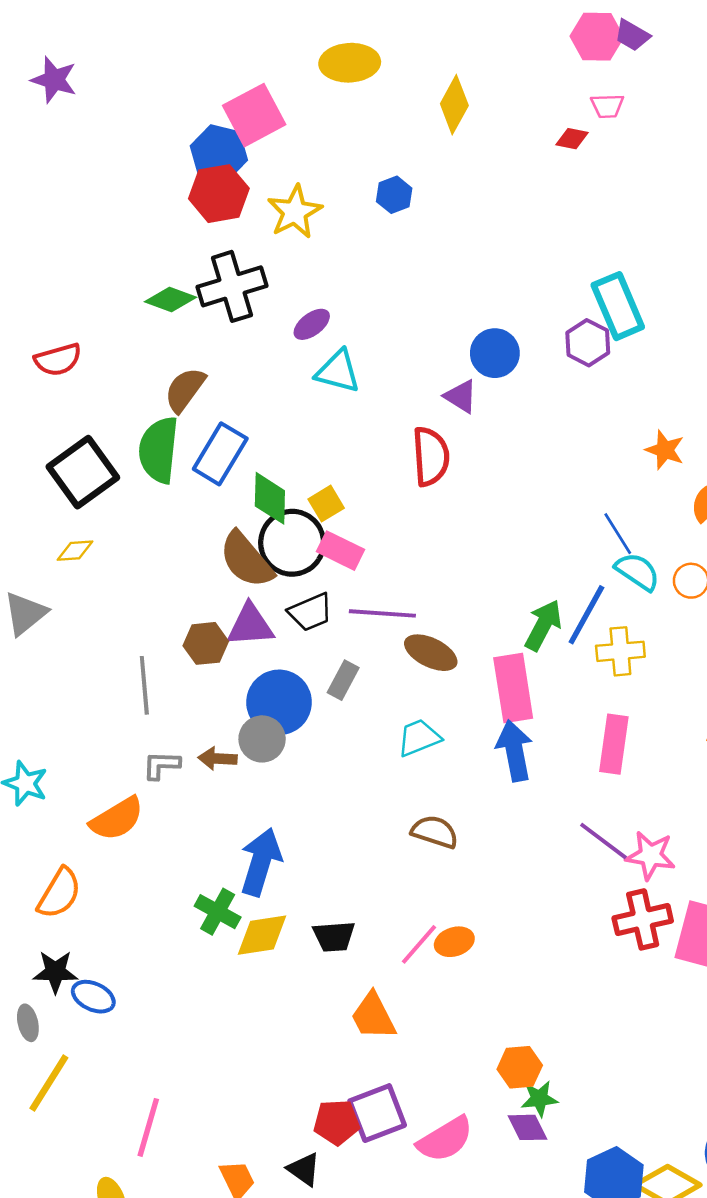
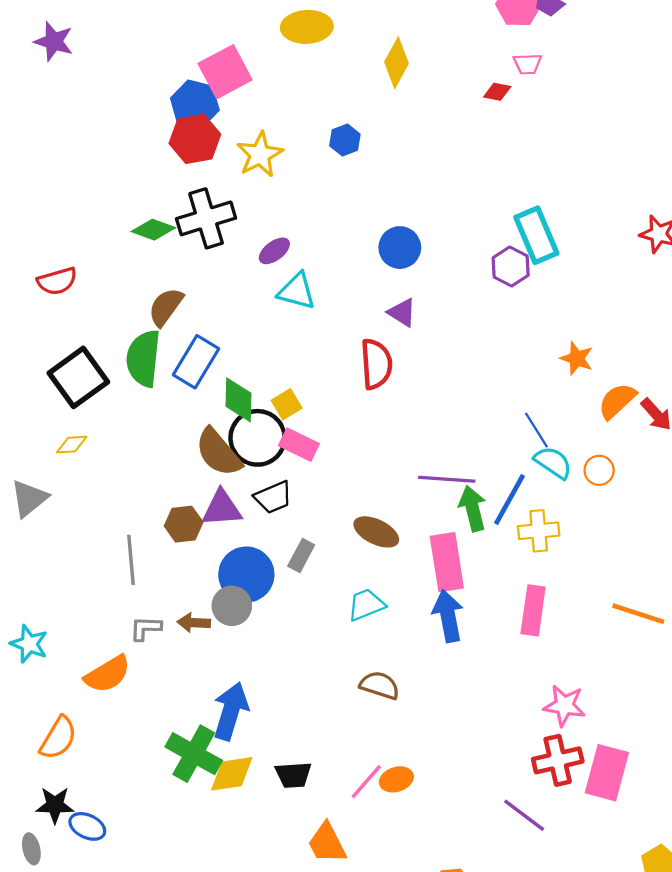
blue circle: (495, 353) -> (400, 248), moved
purple line: (382, 613) -> (447, 479), moved
green arrow: (543, 625) -> (473, 508), turned -42
purple line: (603, 841) -> (524, 815), moved
green cross: (218, 912) -> (194, 754), size x1.4

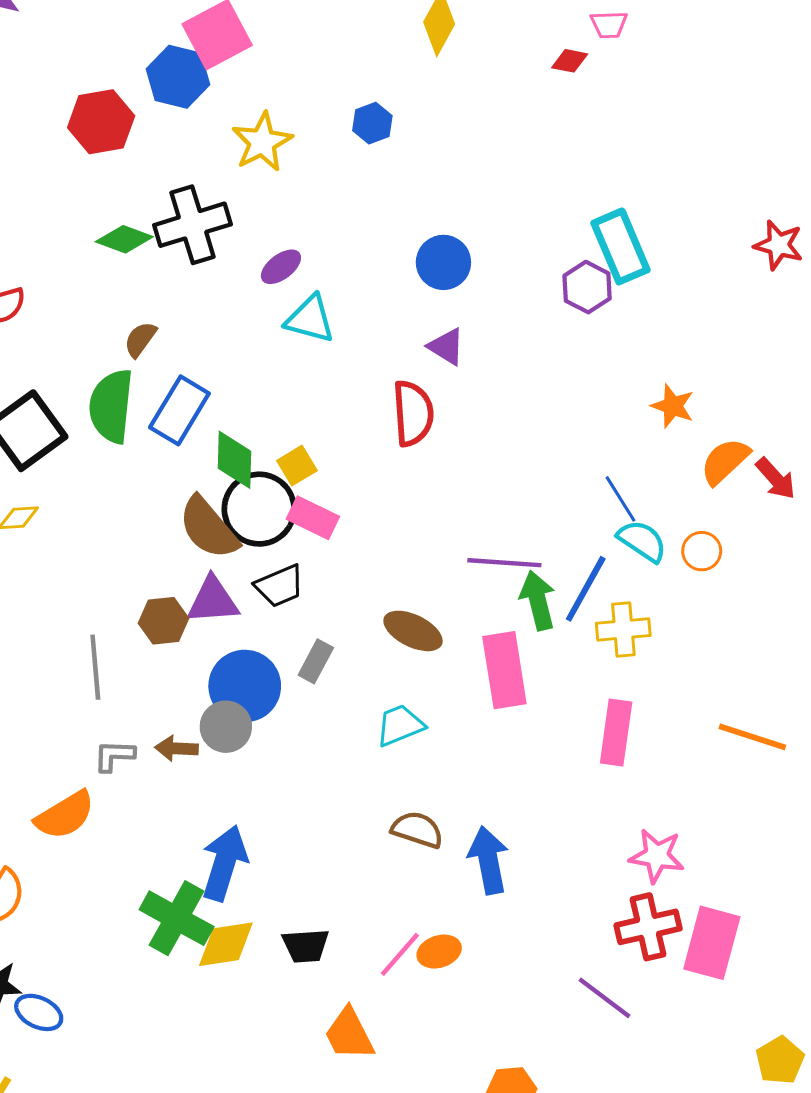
red hexagon: (195, 139) -> (101, 122), moved
brown semicircle: (166, 307) -> (140, 339), size x0.7
blue arrow: (448, 616) -> (488, 860), moved

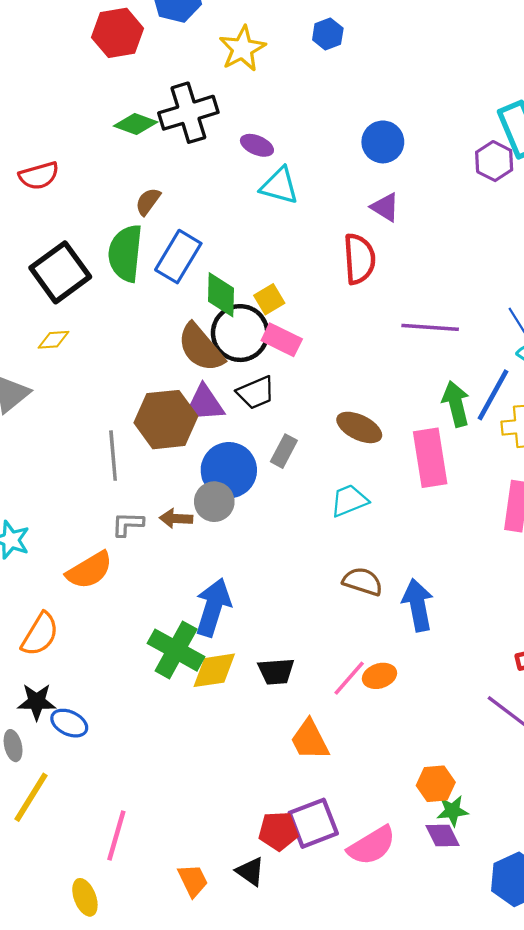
purple ellipse: (281, 267) -> (257, 145), turned 60
purple line: (504, 563) -> (430, 327), moved
brown hexagon: (163, 621) -> (166, 420), size x1.6

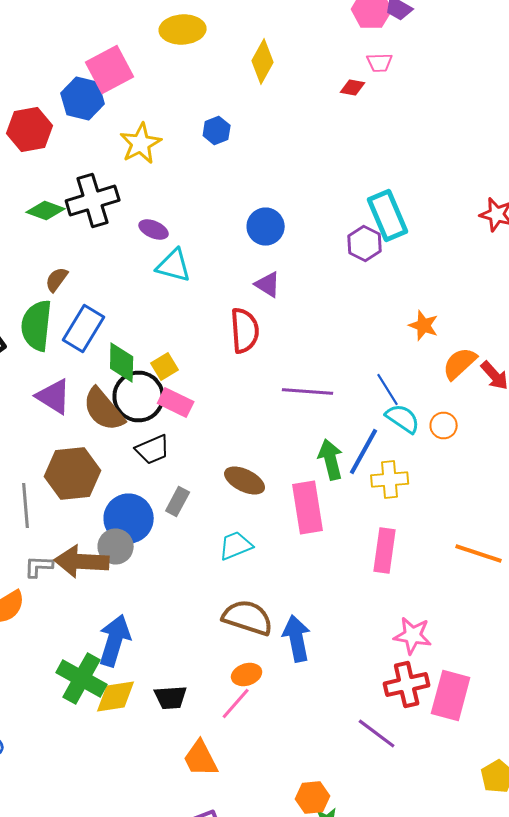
purple triangle: (204, 404) -> (54, 396), moved, turned 36
brown arrow: (176, 519) -> (82, 562), size x1.8
brown semicircle: (363, 581) -> (248, 618), size x1.4
orange ellipse: (379, 676) -> (247, 674), moved

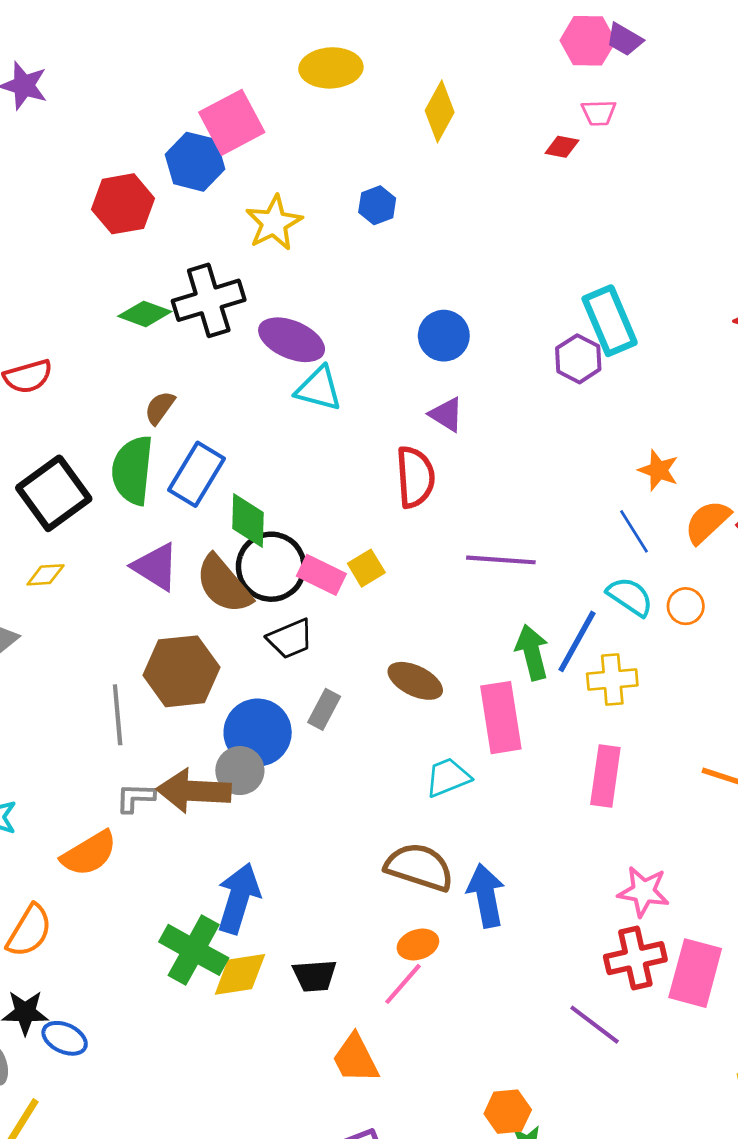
purple ellipse: (154, 230) -> (292, 340), size x1.6
yellow square: (165, 366) -> (366, 568), moved
blue line: (388, 390) -> (634, 531), moved
cyan trapezoid: (236, 546) -> (448, 777), moved

